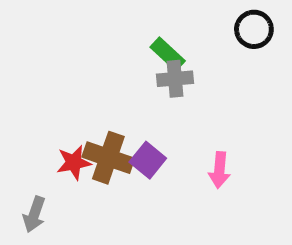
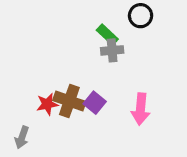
black circle: (254, 29) -> (141, 16), moved
pink arrow: (219, 170) -> (141, 109), size x1.4

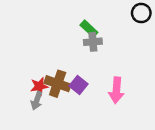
black circle: (141, 16) -> (141, 13), moved
gray arrow: (22, 137) -> (37, 101), moved

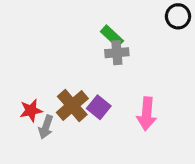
brown cross: (58, 84) -> (72, 106), turned 30
red star: (39, 86) -> (31, 110), moved

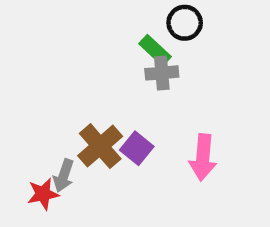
black circle: (178, 16) -> (185, 23), moved
red star: (31, 110) -> (43, 194), moved

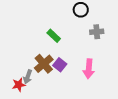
green rectangle: (155, 50) -> (54, 36), moved
gray cross: (162, 73) -> (97, 32), moved

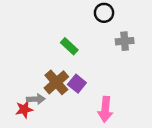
pink arrow: (89, 69) -> (105, 109), moved
gray arrow: (28, 77) -> (36, 99), turned -112

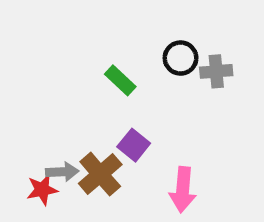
black circle: (104, 13) -> (181, 58), moved
brown cross: (56, 82) -> (100, 174), moved

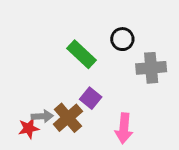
gray cross: (216, 71) -> (151, 68), moved, size x1.4
green rectangle: (120, 80) -> (82, 54), size x1.4

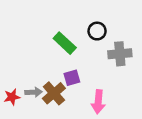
purple square: (91, 98) -> (72, 78), turned 35
red star: (29, 128) -> (12, 97), moved

